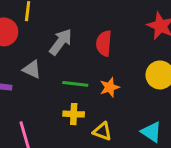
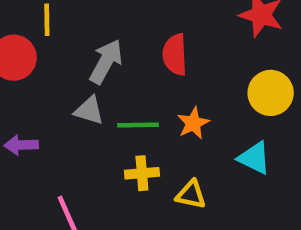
gray triangle: (32, 69) -> (89, 110), moved
cyan triangle: (151, 132) -> (254, 158), moved

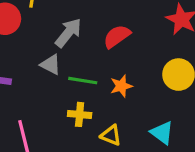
red semicircle: (175, 55) -> (117, 36), turned 48
cyan triangle: (254, 158) -> (162, 133), moved

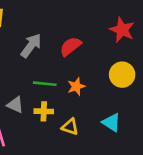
gray triangle: (51, 65) -> (15, 105), moved

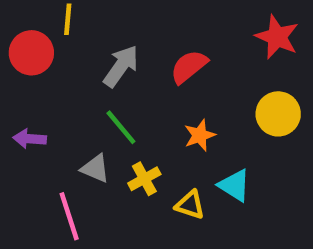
green line: (45, 84) -> (121, 127), moved, turned 45
yellow cross: (44, 111) -> (144, 179), turned -30
cyan triangle: (111, 122) -> (234, 185), moved

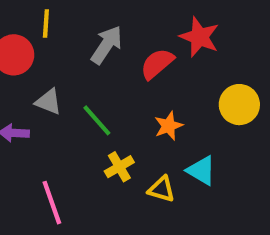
red star: (277, 37) -> (199, 37), moved
gray arrow: (121, 66) -> (107, 45), moved
gray triangle: (95, 168) -> (48, 102), moved

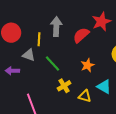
yellow line: (46, 24) -> (39, 39), moved
red star: (199, 37) -> (101, 22), turned 30
gray arrow: (107, 45) -> (56, 27), turned -30

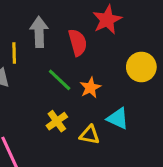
red semicircle: (81, 35) -> (78, 42), turned 120
green line: (52, 64) -> (60, 80), moved

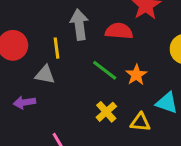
red semicircle: (78, 42) -> (119, 31), turned -64

